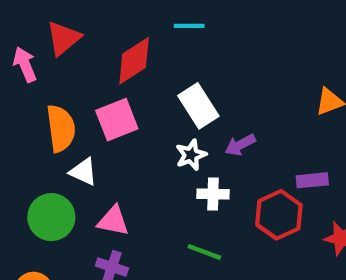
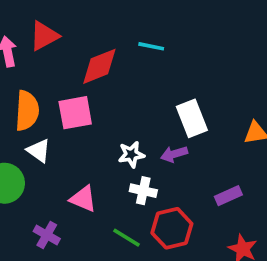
white rectangle: (198, 106) -> (192, 118), moved
purple rectangle: (312, 180) -> (228, 196), turned -30
red hexagon: (279, 215) -> (172, 228), moved
pink triangle: (113, 221) -> (83, 199), moved

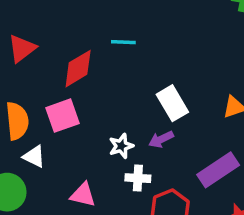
purple rectangle: (228, 196) -> (218, 170), size x1.6

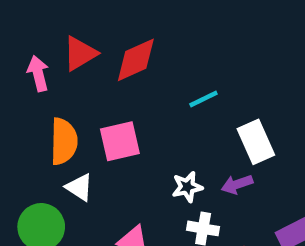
cyan line: (123, 42) -> (203, 99), moved, turned -35
red diamond: (78, 69) -> (136, 60), moved

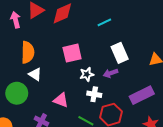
cyan line: (203, 99) -> (104, 22), moved
pink square: (120, 141) -> (72, 53), moved

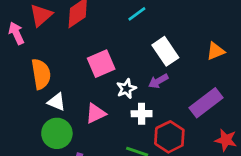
green circle: (17, 93) -> (57, 133), moved
pink triangle: (61, 100) -> (96, 113), moved, turned -35

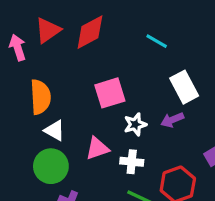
cyan line: (137, 14) -> (157, 41), turned 60
white cross: (142, 114) -> (132, 162), moved

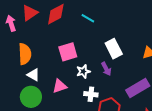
cyan line: (157, 41) -> (88, 18), moved
purple arrow: (172, 120) -> (106, 69), turned -96
white cross: (132, 162) -> (91, 94), moved

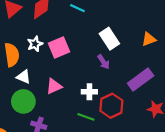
white star: (83, 71) -> (35, 44), moved

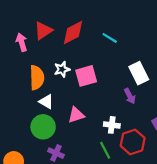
green line: (86, 117) -> (105, 150), turned 36

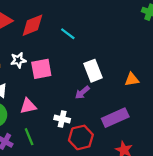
purple arrow: (130, 96) -> (82, 92), turned 72
green line: (105, 150) -> (29, 137), moved

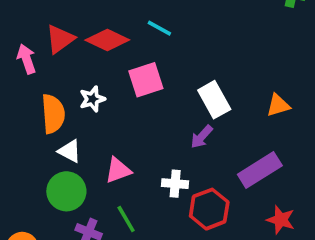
red diamond: (32, 25) -> (107, 40), turned 55
cyan line: (68, 34) -> (159, 28), moved
pink square: (41, 69) -> (146, 80), moved

